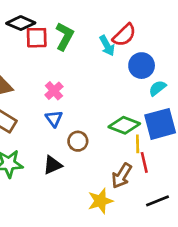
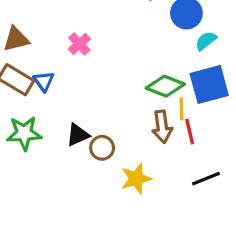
blue triangle: (54, 119) -> (44, 81), moved
brown circle: (78, 141) -> (102, 148), moved
brown arrow: (122, 176) -> (162, 127), moved, turned -40

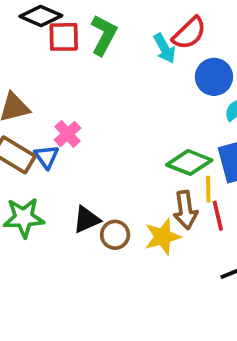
pink cross: (79, 44) -> (67, 134), moved
yellow star: (136, 179) -> (163, 237), moved

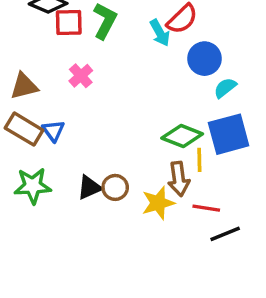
pink cross: (67, 134) -> (81, 76), moved
red line: (218, 216) -> (206, 208), moved, turned -68
brown circle: (115, 235) -> (115, 187), moved

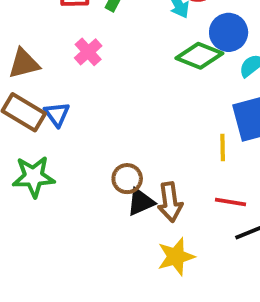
green diamond: (182, 136) -> (199, 56), moved
brown arrow: (179, 179) -> (170, 202), moved
black triangle: (89, 187) -> (141, 202), moved
yellow star: (158, 203) -> (176, 257), moved

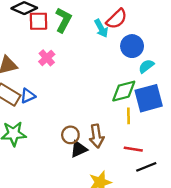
green diamond: (199, 56) -> (124, 91), moved, turned -36
blue triangle: (57, 114) -> (28, 96), turned 42
brown arrow: (170, 202) -> (97, 136), moved

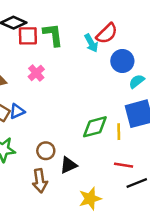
green L-shape: (63, 20) -> (53, 35), turned -35
green diamond: (124, 91) -> (95, 127), moved
brown circle: (70, 135) -> (46, 151), moved
brown arrow: (97, 136) -> (40, 181), moved

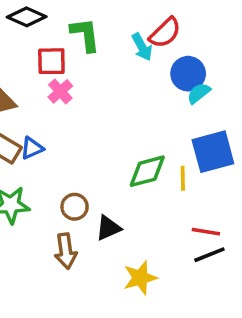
red square: (28, 36) -> (51, 61), moved
cyan semicircle: (137, 81) -> (199, 93), moved
red line: (124, 165) -> (206, 232), moved

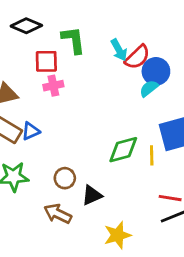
red semicircle: (165, 33) -> (137, 57), moved
pink cross: (60, 91) -> (53, 86), turned 30
cyan semicircle: (199, 93) -> (149, 88), moved
brown arrow: (66, 251) -> (58, 214), turned 124

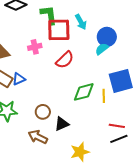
red semicircle: (137, 57) -> (65, 60), moved
red square: (46, 61) -> (59, 30), moved, size x1.4

